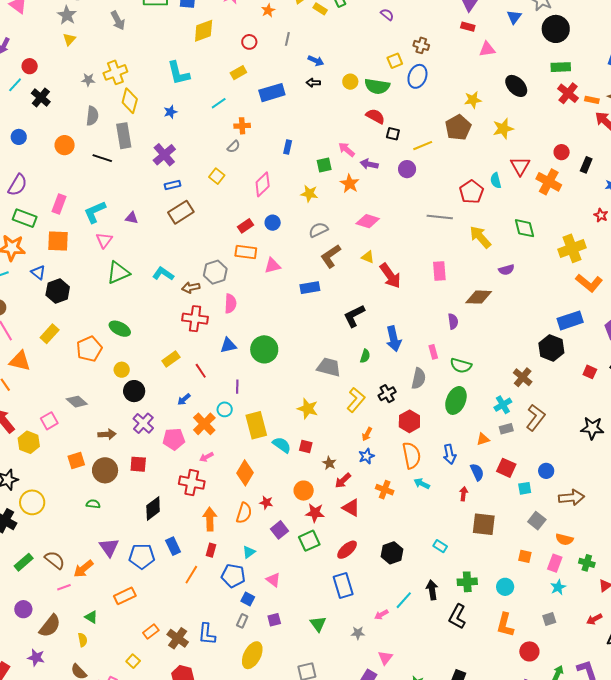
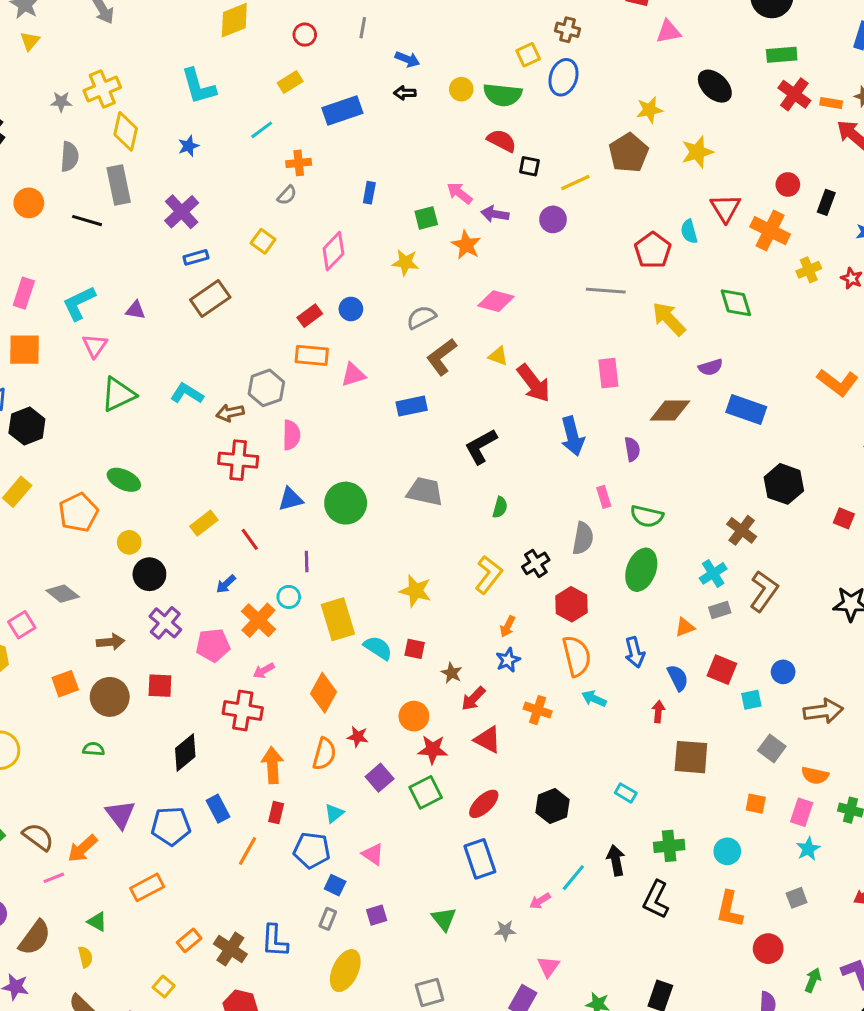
yellow cross: (572, 248) -> (809, 270), moved, size x0.6
blue rectangle: (570, 320) -> (746, 410), moved, turned 40
blue arrow: (394, 339) -> (572, 436), moved
gray trapezoid: (329, 367) -> (425, 491), moved

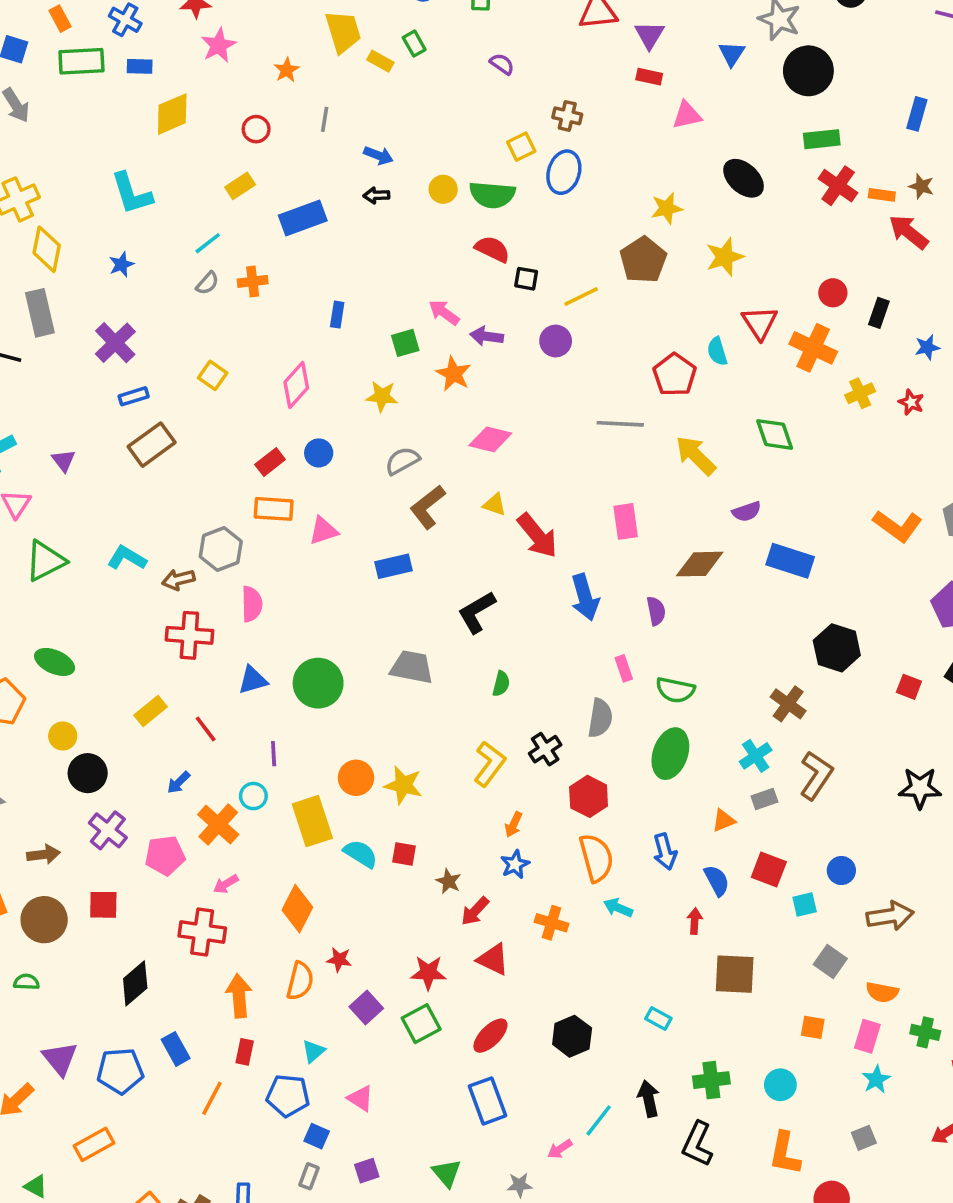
gray semicircle: (287, 195) -> (207, 283), moved
purple triangle: (136, 310) -> (63, 461), turned 45
orange circle: (414, 716) -> (356, 778), moved

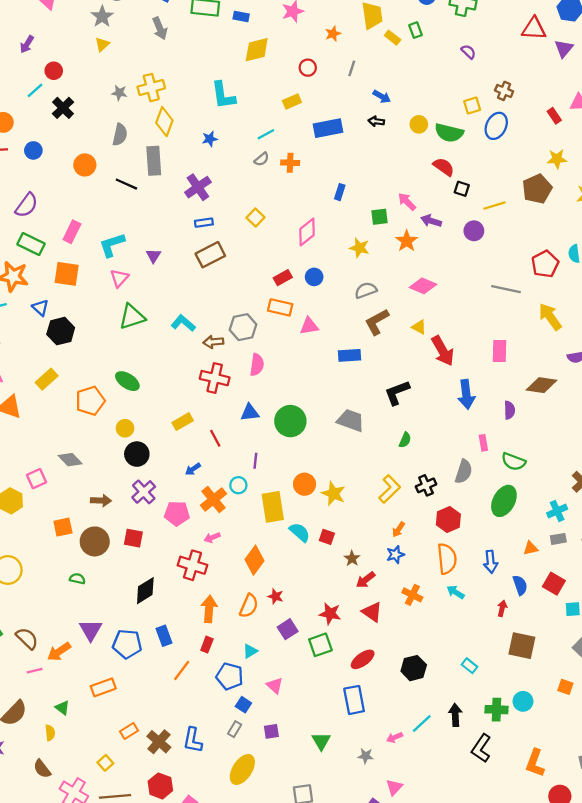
red rectangle: (649, 77) -> (554, 116), moved, turned 35
cyan circle: (780, 1085) -> (523, 701), moved

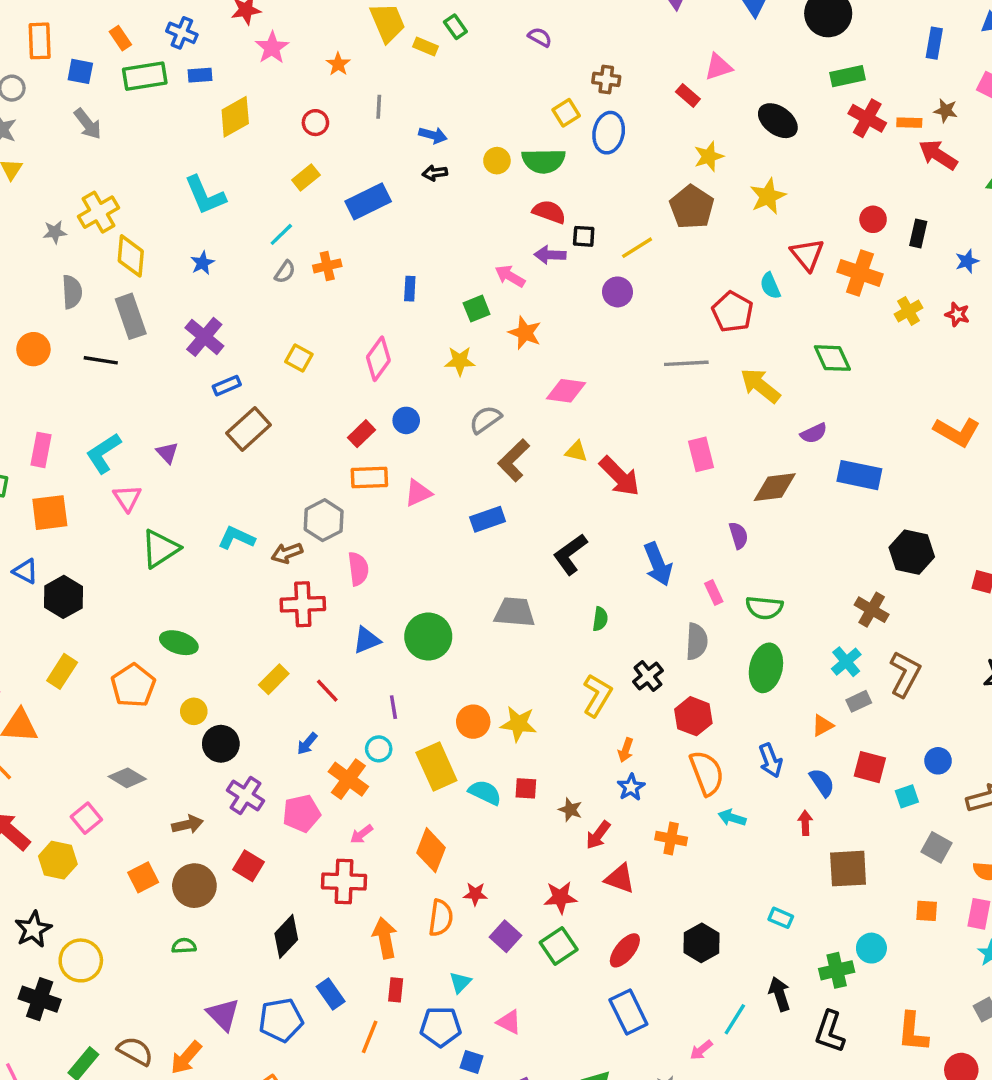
purple arrow: (431, 221) -> (550, 255), moved
blue arrow: (466, 394) -> (658, 564), moved
red square: (133, 538) -> (249, 866), turned 36

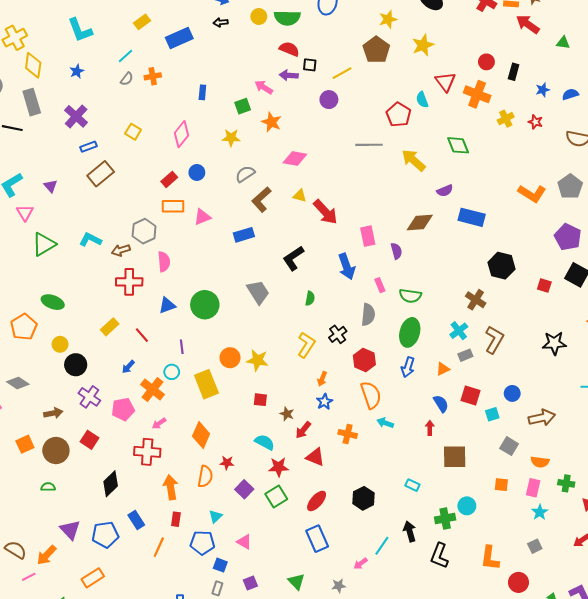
pink rectangle: (701, 454) -> (368, 236), moved
gray trapezoid: (515, 612) -> (258, 292), turned 50
blue arrow: (770, 760) -> (408, 367), moved, turned 36
cyan semicircle: (485, 792) -> (265, 442), moved

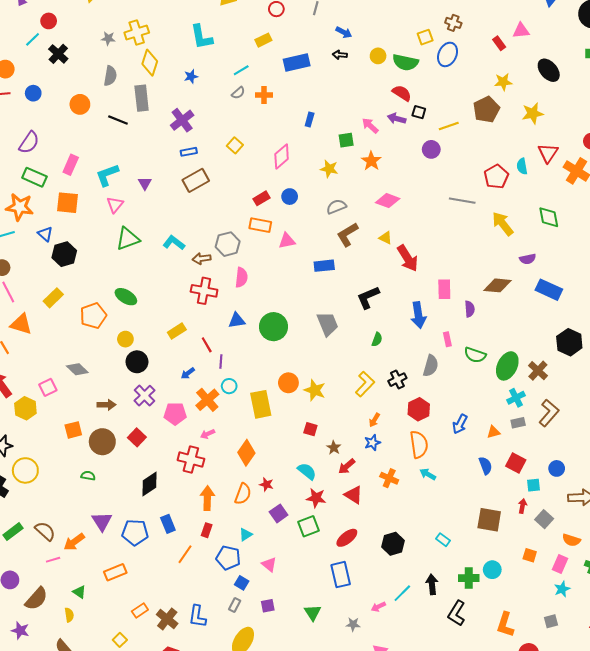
green ellipse: (410, 332) -> (507, 366), moved
purple line: (182, 347) -> (221, 362), moved
red arrow: (430, 428) -> (522, 506), moved

